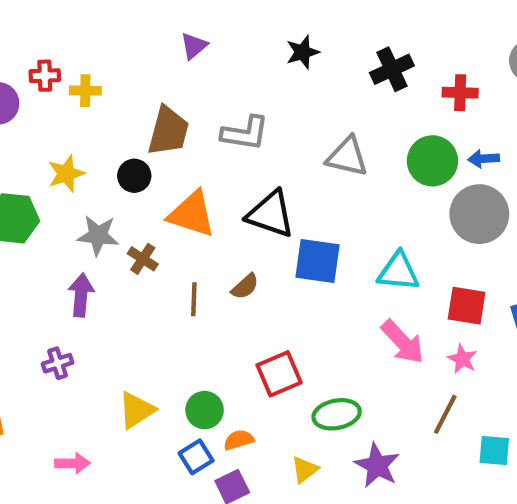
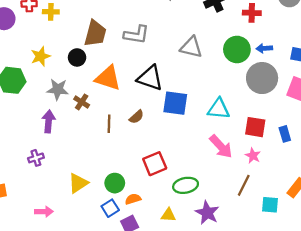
yellow triangle: (305, 470) -> (168, 215), turned 42

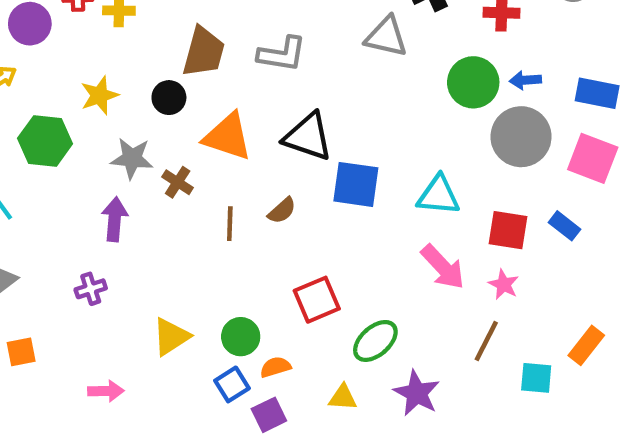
gray triangle: (191, 47) -> (386, 37), moved
blue rectangle: (285, 134) -> (564, 226), moved, turned -35
green ellipse: (186, 185) -> (375, 341), turned -30

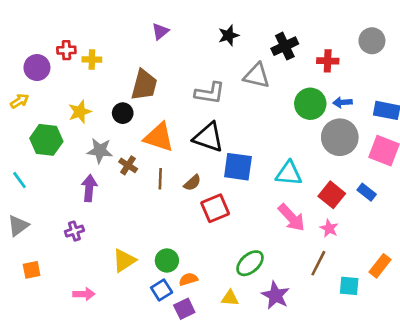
gray L-shape: (282, 54) -> (210, 93), moved
brown line: (230, 224) -> (160, 179), moved
red square: (508, 230) -> (332, 195), turned 30
red square: (317, 300) -> (215, 208), moved

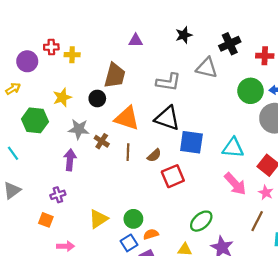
purple triangle: (160, 31) -> (136, 40), moved, turned 40
orange square: (32, 270) -> (46, 220), moved, turned 32

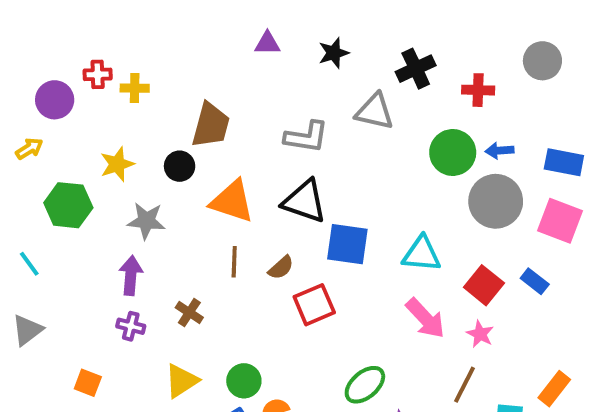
purple triangle: (136, 40) -> (267, 43), moved
brown cross: (102, 141) -> (189, 313), moved
purple cross: (58, 195) -> (131, 326), moved, turned 32

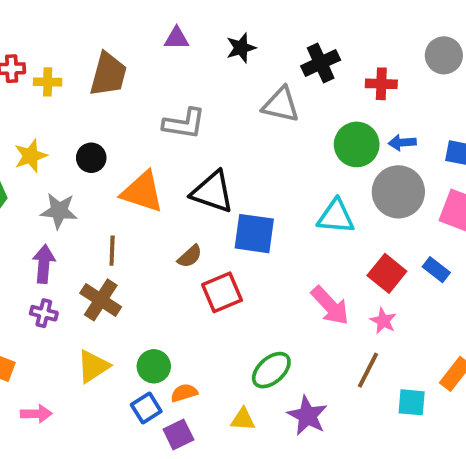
brown trapezoid: (211, 125) -> (108, 74), moved
gray L-shape: (306, 137) -> (184, 124), moved
cyan triangle: (421, 254) -> (336, 217), moved
brown line: (234, 262) -> (112, 251), moved
brown cross: (189, 313) -> (101, 300), size x1.5

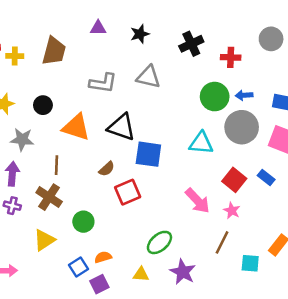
gray triangle: (281, 105) -> (148, 77), moved
green circle: (154, 366) -> (83, 222), moved

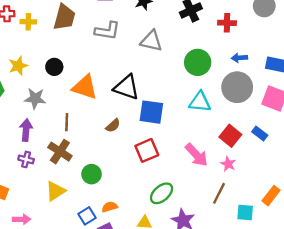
gray L-shape: (103, 83) -> (107, 31), moved
green circle: (215, 97) -> (198, 62), moved
red square: (128, 192) -> (147, 150), moved

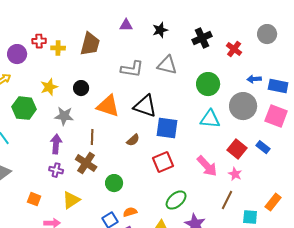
red cross: (227, 23) -> (234, 49), turned 35
gray L-shape: (107, 31) -> (132, 69), moved
blue arrow: (239, 58) -> (254, 79), moved
yellow triangle: (55, 191) -> (71, 200), moved

